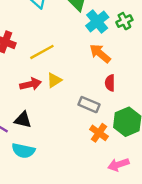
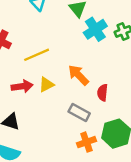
orange arrow: (100, 53) -> (78, 75), moved
orange cross: (99, 133) -> (86, 142), turned 30

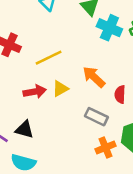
cyan cross: (95, 29) -> (109, 28), turned -30

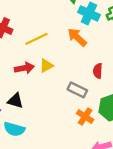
orange arrow: (94, 77) -> (77, 37), moved
orange cross: (106, 147) -> (85, 116), turned -35

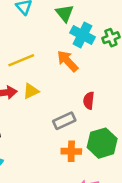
gray rectangle: (77, 90) -> (64, 121), turned -54
orange cross: (85, 116) -> (71, 151), turned -35

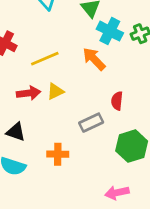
orange cross: (71, 151) -> (58, 154), moved

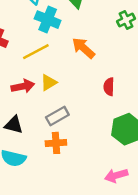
cyan cross: (110, 31) -> (48, 20), moved
gray rectangle: (91, 123) -> (57, 116), moved

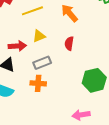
red arrow: (23, 86) -> (17, 46), moved
red semicircle: (109, 87) -> (69, 43), moved

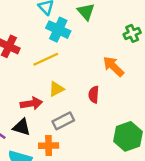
orange arrow: (70, 13) -> (113, 66), moved
orange cross: (38, 83) -> (49, 146), moved

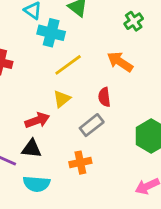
yellow line: (46, 59) -> (68, 65), moved
gray rectangle: (63, 121) -> (92, 125), moved
orange cross: (49, 146) -> (80, 163), moved

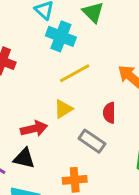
gray rectangle: (92, 125) -> (92, 141), turned 65

